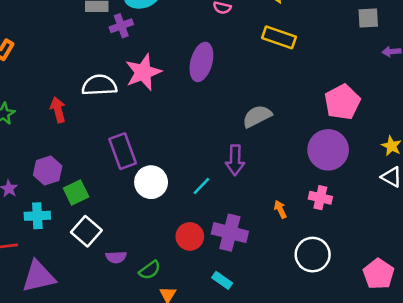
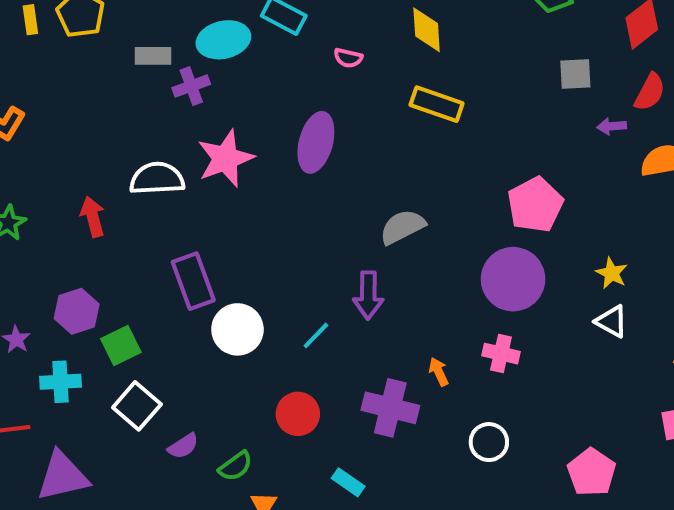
purple cross: (230, 233) -> (390, 408), moved
white circle: (313, 255) -> (489, 442), size x0.7
purple semicircle: (116, 257) -> (183, 446), turned -30

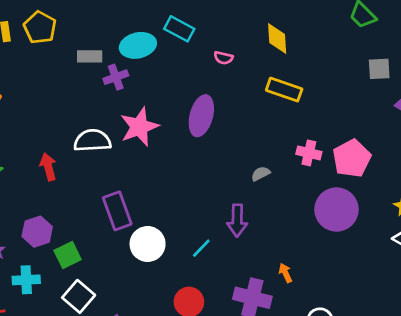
gray semicircle: (402, 227) -> (261, 174), size x0.6
pink cross: (501, 354) -> (309, 153), moved

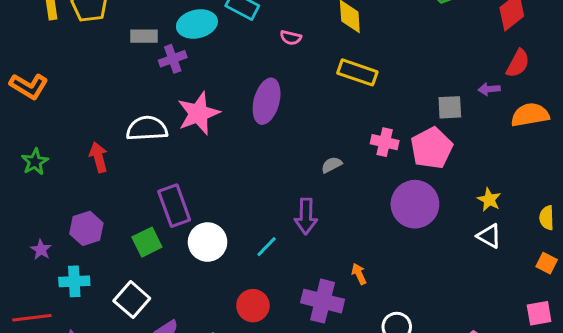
gray square: (379, 69) -> (450, 107), moved
green square: (68, 255) -> (147, 242), moved

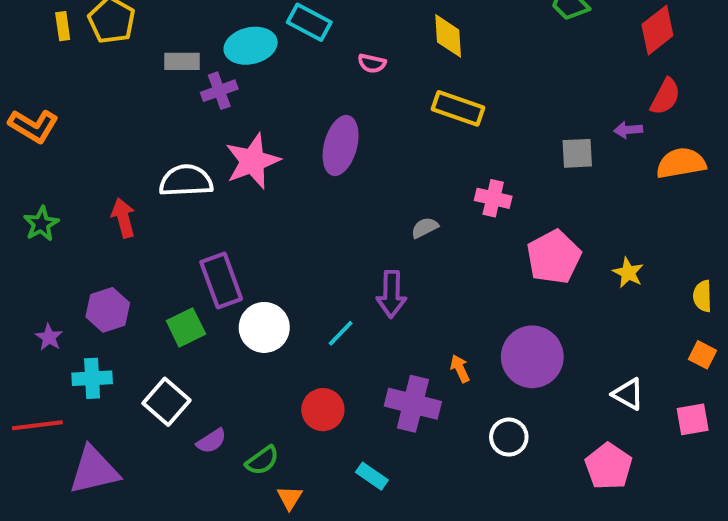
pink pentagon: (432, 148) -> (554, 257), moved
purple circle: (415, 204) -> (532, 357), moved
white triangle: (489, 236) -> (628, 394), moved

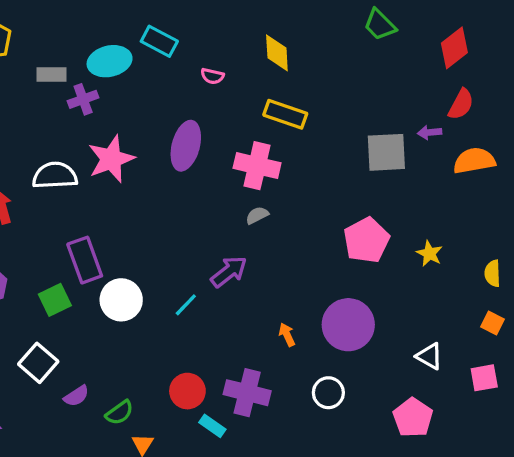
gray square: (577, 153) -> (386, 152), size x1.5
pink cross: (493, 198) -> (257, 166), moved, size x1.5
purple arrow: (391, 294) -> (229, 272), turned -129
purple cross: (413, 404) -> (247, 393), moved
red circle: (323, 410) -> (187, 391), moved

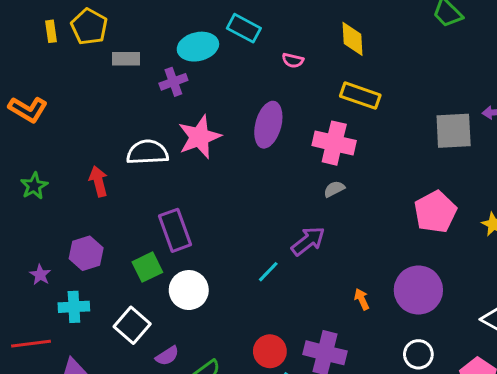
gray rectangle: (52, 74) -> (126, 59), moved
white circle: (121, 300) -> (189, 290), moved
white circle: (328, 393) -> (418, 354), moved

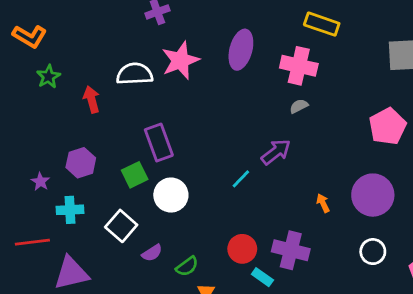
green star: (34, 186) -> (48, 77), moved

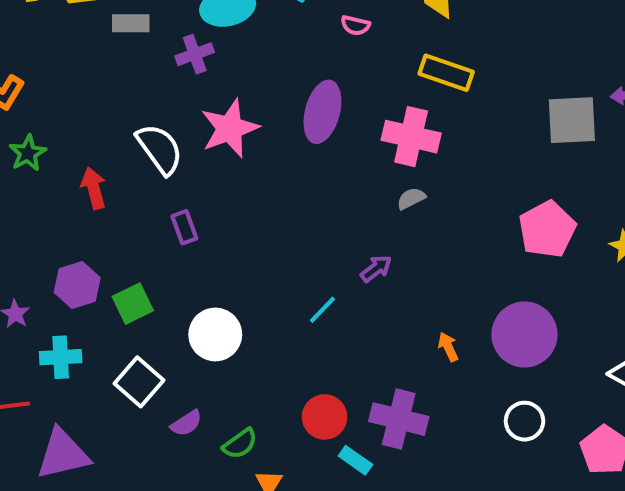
white semicircle: (135, 74) -> (160, 149), turned 57
purple rectangle: (159, 143) -> (184, 227), moved, size x0.6
purple arrow: (276, 152) -> (376, 269), size x0.7
green square: (135, 175) -> (133, 304), moved

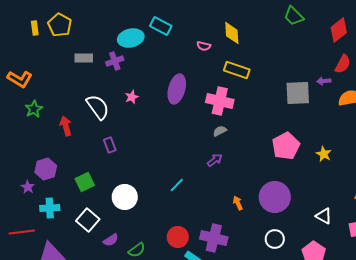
gray rectangle: (131, 23) -> (84, 58), moved
pink semicircle: (355, 25) -> (204, 46), moved
pink star: (230, 128) -> (132, 97), size x0.5
purple arrow: (376, 269) -> (215, 160), moved
purple hexagon: (77, 285) -> (46, 169), moved

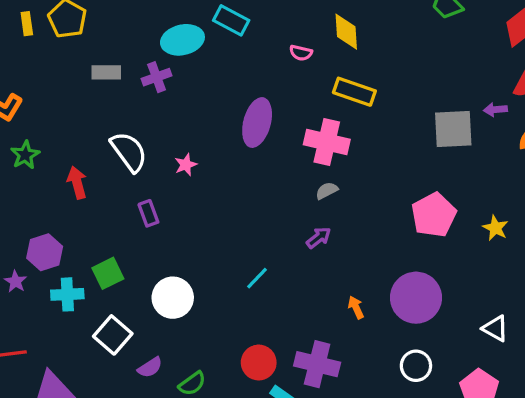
pink star: (132, 97) -> (186, 165), moved
cyan cross: (50, 208) -> (67, 294), moved

